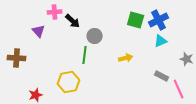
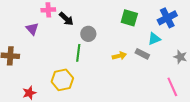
blue cross: (159, 20) -> (167, 18), moved
gray rectangle: (162, 76) -> (142, 54), moved

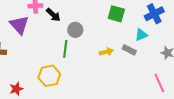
purple triangle: (32, 29) -> (19, 25), size x1.5

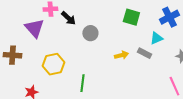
green line: (65, 49) -> (82, 83), moved
yellow hexagon: (49, 76) -> (53, 64), moved

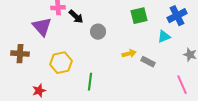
green square: (131, 17) -> (139, 16), turned -30
gray rectangle: (144, 53) -> (148, 62), moved

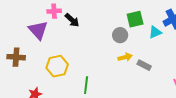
gray circle: (98, 32) -> (120, 35), moved
cyan triangle: (164, 37) -> (155, 32), moved

